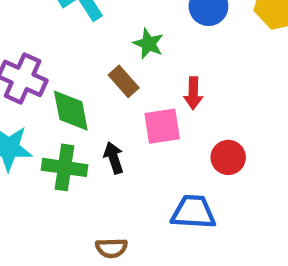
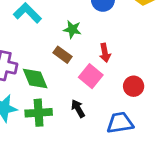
pink square: (162, 126) -> (91, 76), turned -30
black arrow: (114, 158) -> (78, 109), moved

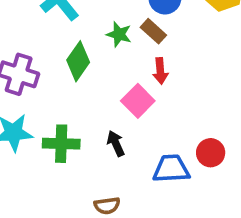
brown rectangle: (63, 55) -> (153, 31), moved
green diamond: (35, 79) -> (78, 61), moved, turned 52
red circle: (134, 86) -> (211, 153), moved

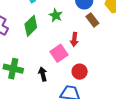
brown rectangle: (153, 31) -> (92, 20), moved
red circle: (211, 153) -> (80, 72), moved

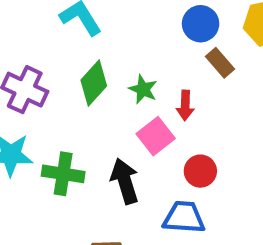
green star: (56, 15) -> (143, 89), moved
black arrow: (43, 74) -> (125, 181), size x1.5

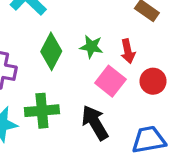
red circle: (200, 171) -> (153, 81), moved
green cross: (63, 174) -> (42, 111), moved

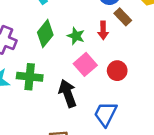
red arrow: (128, 51) -> (103, 30), moved
blue trapezoid: (149, 140) -> (105, 114), turned -64

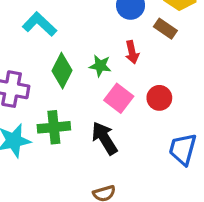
brown rectangle: (123, 17) -> (165, 29), moved
blue trapezoid: (105, 114) -> (183, 149), moved

